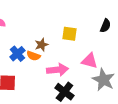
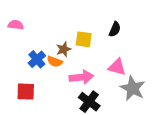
black semicircle: (105, 26) -> (115, 29), moved
yellow square: (69, 34) -> (84, 39), moved

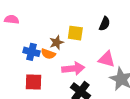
blue cross: (37, 59) -> (31, 52), turned -35
red square: (26, 92) -> (34, 82), moved

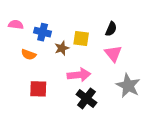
blue cross: (31, 52) -> (43, 32), moved
orange semicircle: (48, 54) -> (29, 55), moved
pink triangle: (107, 59) -> (113, 54), moved, turned 36

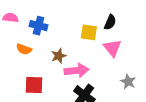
yellow square: (81, 39) -> (89, 32), moved
brown star: (62, 48) -> (59, 56), moved
gray star: (128, 86) -> (128, 82), size x0.6

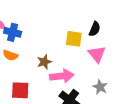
blue cross: (39, 26) -> (13, 32), moved
gray star: (128, 82) -> (100, 87), moved

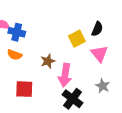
yellow square: (74, 39) -> (77, 39), turned -35
pink arrow: (62, 76) -> (65, 75), turned 105

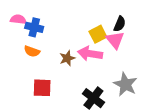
pink triangle: (99, 54) -> (115, 40), moved
pink arrow: (65, 75) -> (90, 54), moved, turned 90
gray star: (103, 86) -> (125, 84), size x1.5

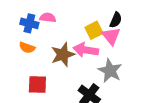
pink semicircle: (18, 19) -> (48, 18), moved
brown star: (67, 58) -> (63, 55), size x1.5
gray star: (125, 84) -> (110, 71), moved

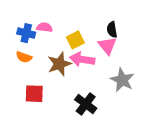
black semicircle: (116, 20) -> (112, 30), turned 147
yellow square: (94, 30) -> (75, 40), moved
gray star: (110, 71) -> (122, 80), moved

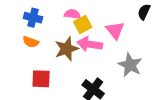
pink semicircle: (44, 27) -> (72, 14), moved
black semicircle: (112, 30) -> (144, 12), moved, turned 35

